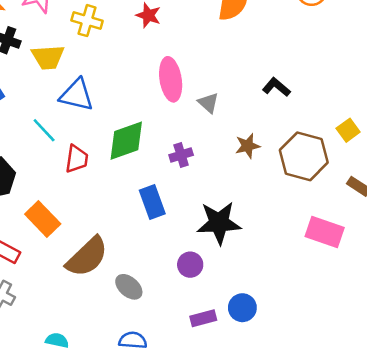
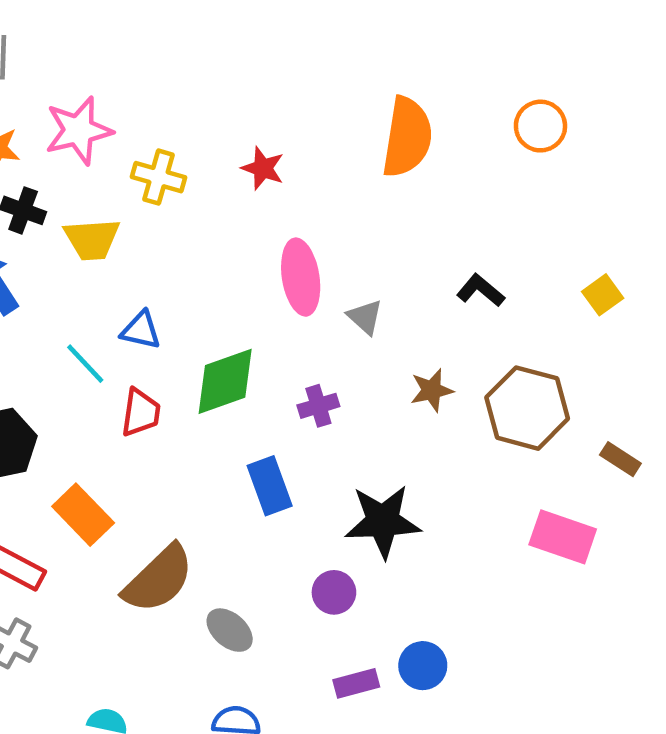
blue triangle: (77, 95) -> (141, 330), moved, size x0.7
yellow square: (348, 130) -> (603, 295), moved

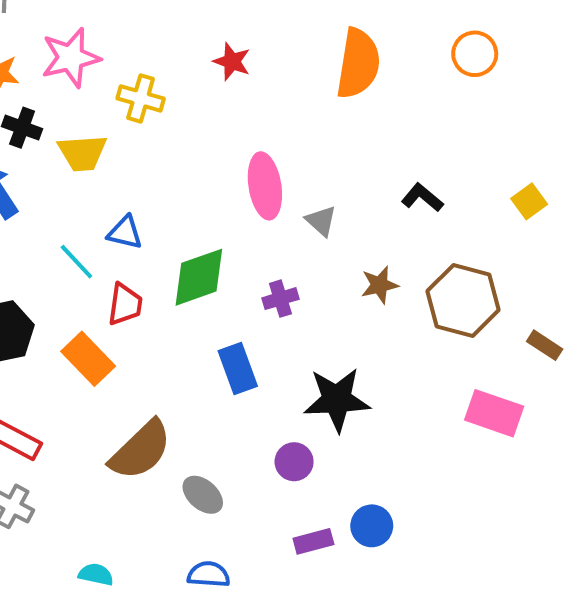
red star: (263, 168) -> (232, 62), moved
orange rectangle: (83, 515) -> (88, 359), moved

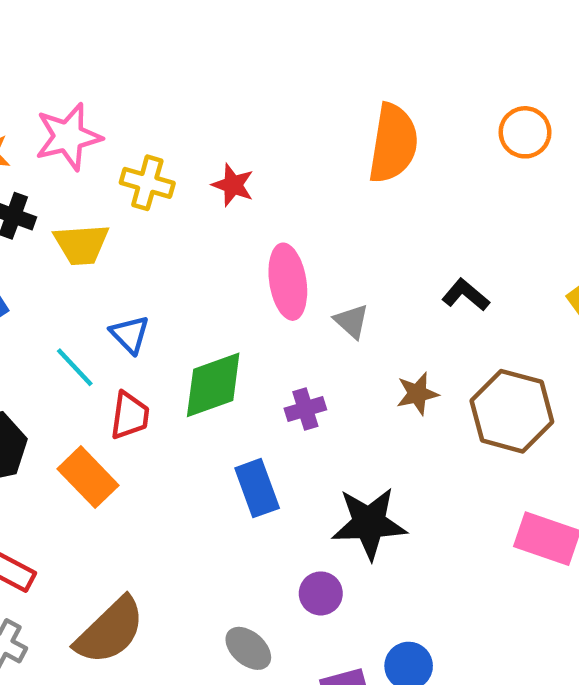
red star: (232, 62) -> (233, 185), moved
blue triangle: (125, 233) -> (130, 334), turned 33
brown semicircle: (141, 450) -> (110, 631), moved
gray ellipse: (203, 495) -> (248, 648), moved

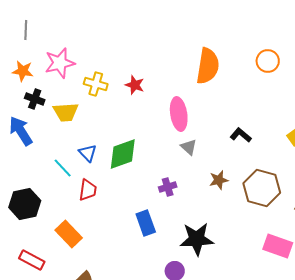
pink ellipse: (288, 282) -> (179, 114), moved
green diamond: (213, 385) -> (123, 154), moved
orange rectangle: (88, 477) -> (69, 234), moved

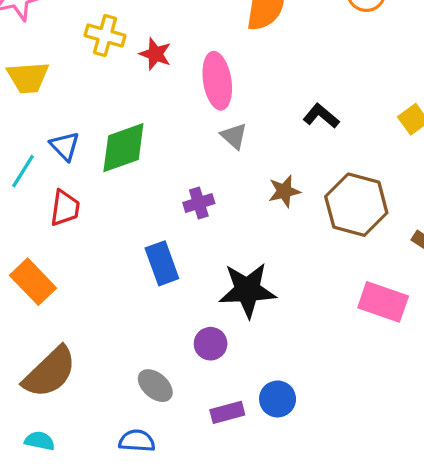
yellow cross: (96, 84) -> (105, 36), moved
red star: (135, 85) -> (155, 54), moved
cyan line: (63, 168) -> (23, 171), turned 75

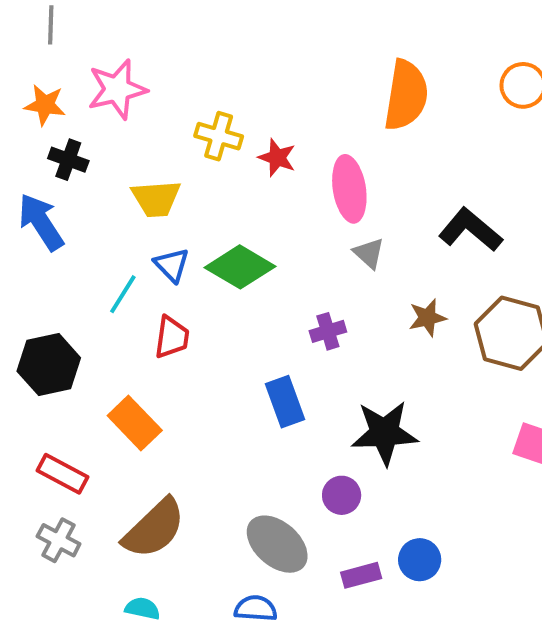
yellow trapezoid: (28, 77) -> (156, 199), moved
black L-shape: (321, 116) -> (470, 230), size x1.5
green diamond: (123, 148) -> (240, 267), turned 50
gray ellipse: (155, 386) -> (277, 544), size x1.5

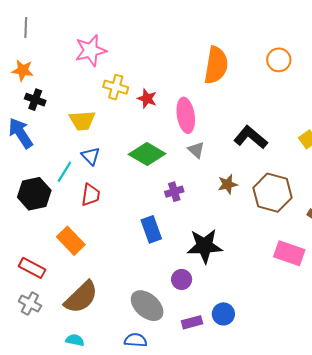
pink star: (117, 89) -> (91, 50), moved
green diamond: (240, 267) -> (147, 154), moved
black hexagon: (49, 365) -> (34, 194), moved

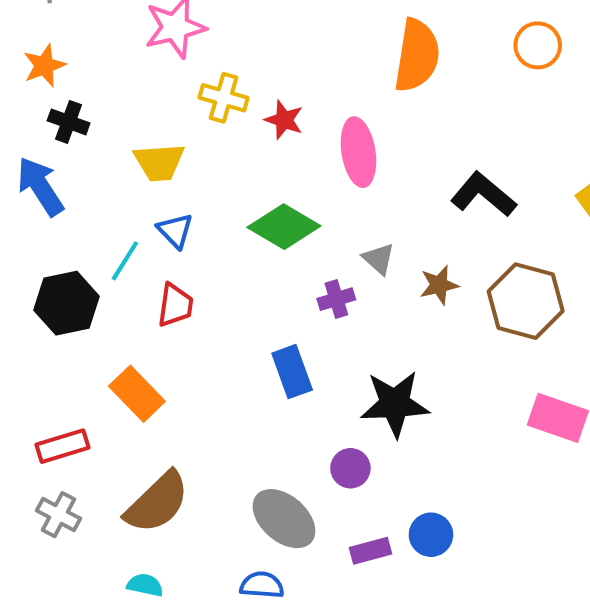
orange star: (23, 70) -> (44, 66), turned -30
gray triangle: (196, 150) -> (379, 259), moved
red rectangle: (32, 268) -> (62, 446), turned -45

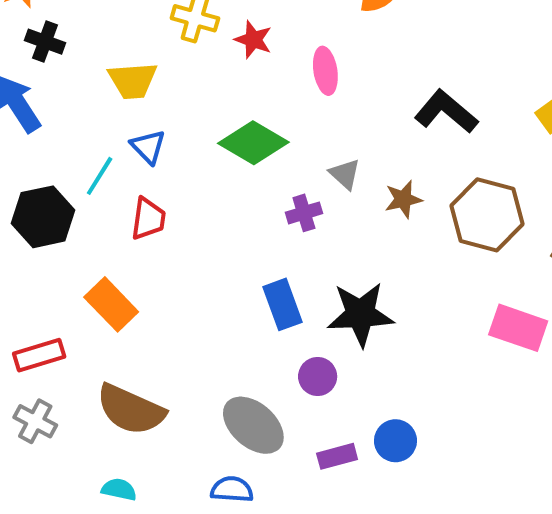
pink ellipse: (358, 152) -> (325, 71), size x0.7
blue rectangle: (292, 372) -> (283, 304), moved
brown semicircle: (157, 502) -> (131, 410), turned 68

